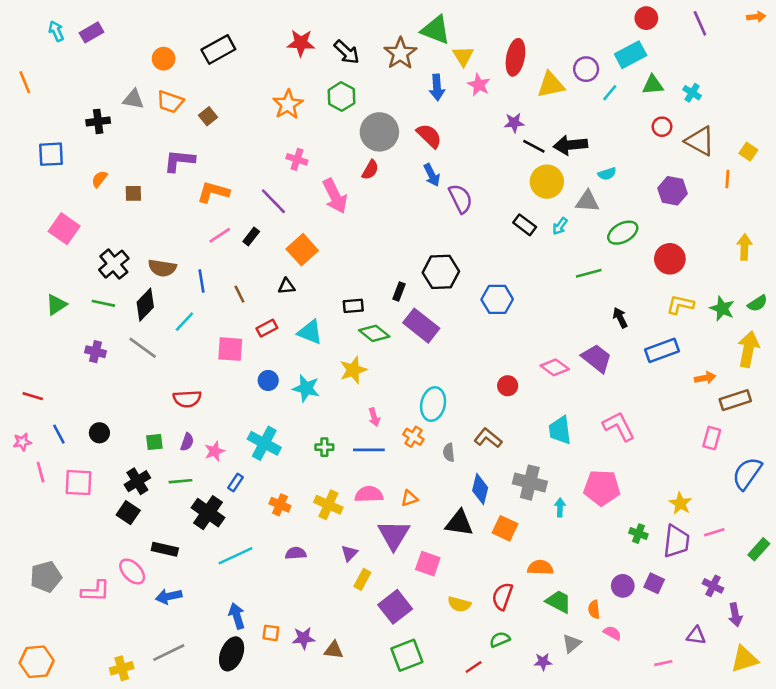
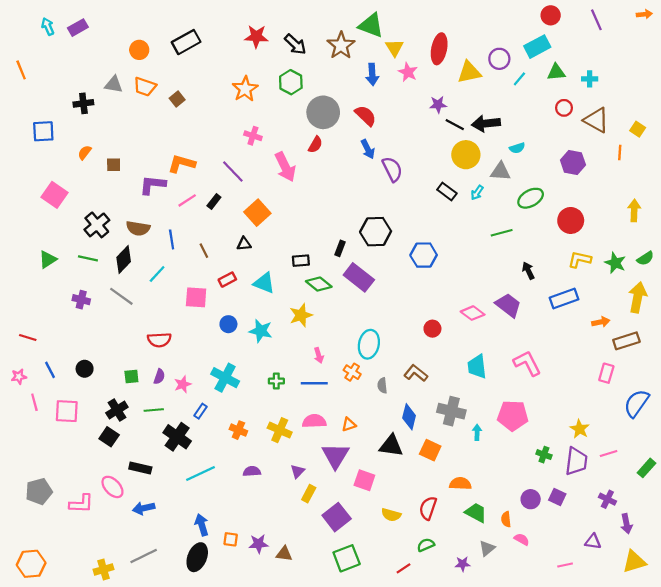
cyan cross: (692, 93) -> (590, 79), turned -32
purple L-shape: (179, 161) -> (153, 185), moved

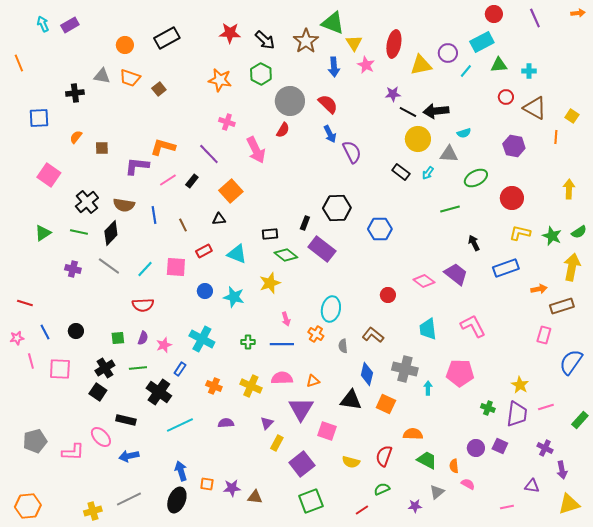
orange star: (245, 89) -> (220, 80), turned -30
cyan line: (157, 274) -> (145, 269), moved

